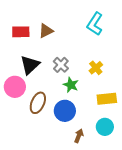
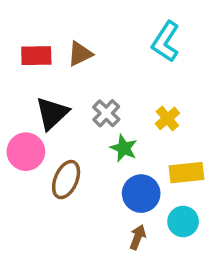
blue circle: (65, 111) -> (141, 194), moved

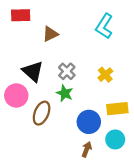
red rectangle: (36, 56) -> (21, 15), moved
black triangle: (52, 113) -> (33, 71), turned -35
green star: (124, 148) -> (65, 93), moved

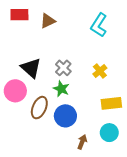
brown triangle: (50, 34) -> (48, 21), moved
blue circle: (89, 122) -> (65, 116), moved

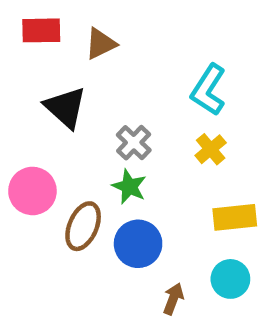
cyan L-shape: (99, 25) -> (208, 90), moved
black triangle: (31, 68) -> (65, 107), moved

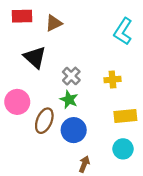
cyan L-shape: (208, 90) -> (123, 31), moved
yellow cross: (211, 149) -> (112, 80), turned 35
brown arrow: (173, 299) -> (84, 164), moved

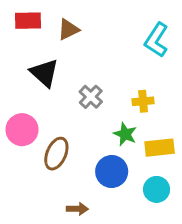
green star: (69, 100) -> (125, 134), moved
blue circle: (74, 130) -> (112, 172), moved
brown arrow: (84, 164) -> (77, 209), moved, turned 70

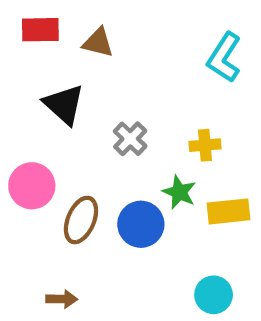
brown triangle: (68, 30) -> (98, 43), turned 40
blue circle: (112, 172) -> (141, 224), moved
cyan circle: (157, 189) -> (214, 295), moved
brown arrow: (77, 209) -> (62, 299), moved

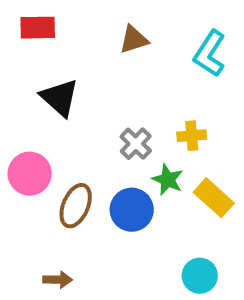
brown triangle: (98, 43) -> (134, 40), moved, turned -32
gray cross: (130, 139) -> (136, 144), moved
yellow rectangle: (229, 211) -> (214, 198), turned 48

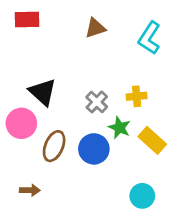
black triangle: (60, 98) -> (43, 92), moved
brown arrow: (58, 280) -> (30, 190), moved

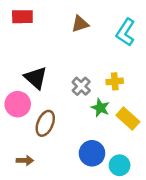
blue circle: (94, 149) -> (92, 153), moved

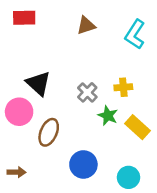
blue circle: (92, 153) -> (83, 164), moved
brown arrow: (25, 160) -> (17, 172), moved

